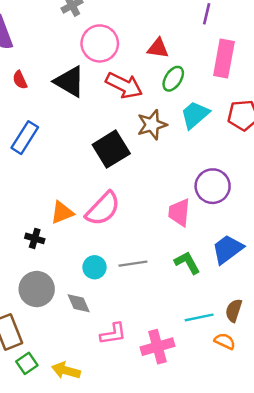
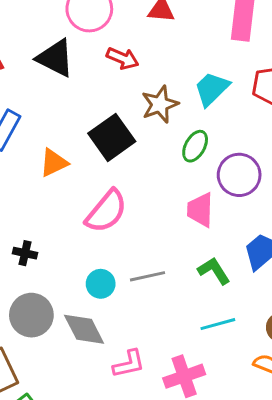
green ellipse: (173, 79) -> (195, 146), moved
red arrow: (124, 85) -> (123, 58), size x0.7
orange triangle: (62, 213) -> (54, 163), moved
gray diamond: (79, 303) -> (84, 329), size x1.4
cyan line: (199, 317) -> (218, 324), moved

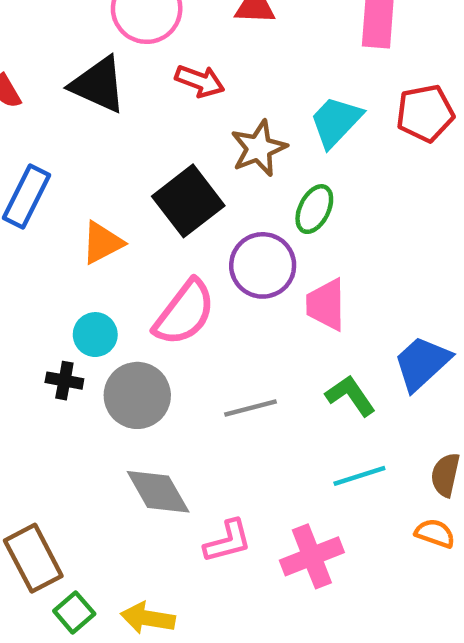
purple circle: (239, 175) -> (263, 265), moved
cyan circle: (101, 284) -> (95, 335), moved
gray circle: (31, 315) -> (137, 395), moved

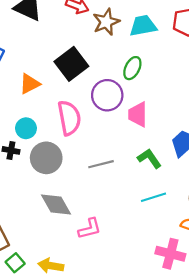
cyan trapezoid: (336, 122) -> (143, 26), turned 36
brown star: (259, 148) -> (106, 22), moved
pink semicircle: (184, 313) -> (69, 118), turned -48
pink cross: (312, 556) -> (170, 254), moved, turned 36

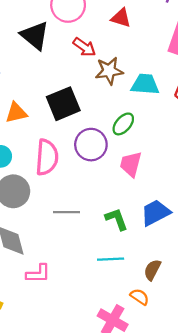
pink trapezoid: (138, 114) -> (131, 164), moved

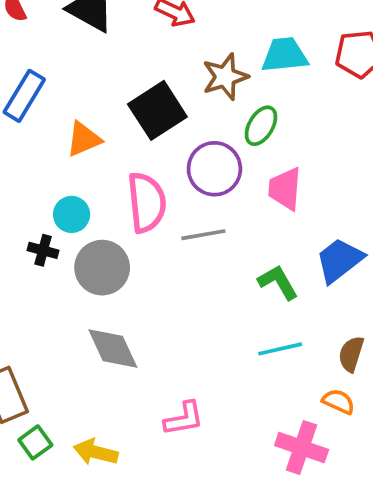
brown star: (109, 71) -> (225, 77), moved
gray line: (67, 212) -> (203, 235), moved
pink L-shape: (38, 274) -> (184, 419), moved

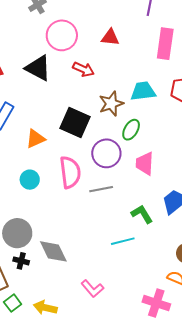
black square: (157, 110) -> (75, 123), turned -32
black cross: (43, 250) -> (21, 261), moved
gray circle: (102, 268) -> (17, 233), moved
cyan line: (280, 349) -> (123, 241), moved
pink L-shape: (184, 419) -> (92, 289), turned 60

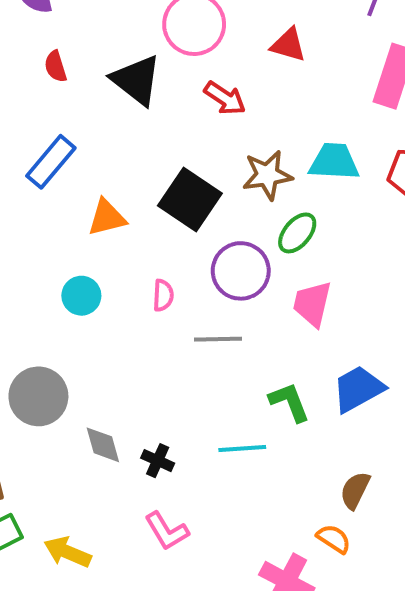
pink semicircle: (70, 172) -> (163, 295), size x0.5
gray diamond: (53, 251) -> (103, 445), size x0.7
black cross: (21, 261) -> (158, 461), moved

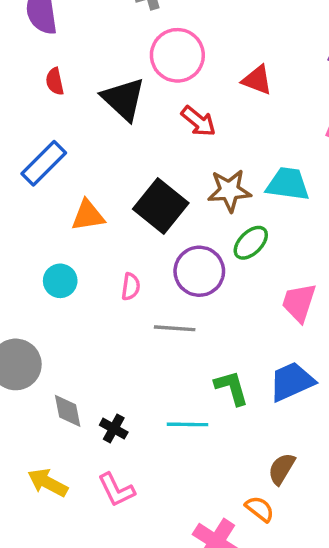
pink trapezoid: (312, 304) -> (299, 303), moved
yellow arrow: (67, 552) -> (48, 483), moved

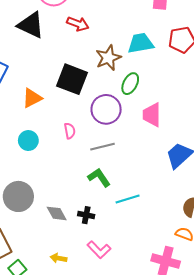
pink trapezoid: (299, 303) -> (152, 115), moved
green L-shape: (232, 388) -> (99, 177), moved
yellow arrow: (48, 483) -> (58, 258), size x0.7

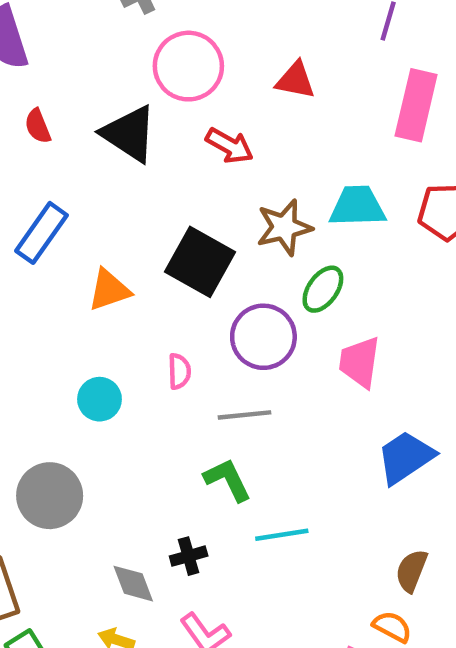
cyan circle: (28, 141) -> (99, 399), moved
gray diamond: (57, 213) -> (133, 584), moved
black cross: (86, 215) -> (189, 556), turned -35

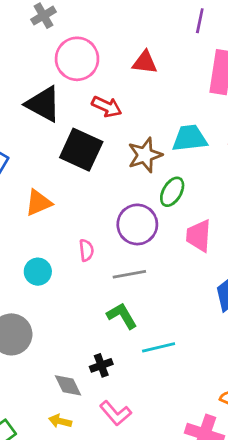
black square: (200, 262) -> (81, 150), moved

